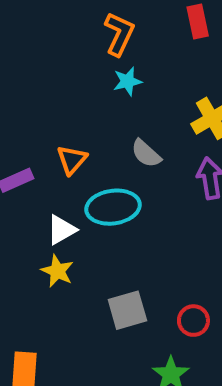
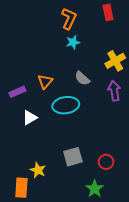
white triangle: (61, 230) -> (30, 118), moved
yellow star: (57, 271) -> (38, 170), moved

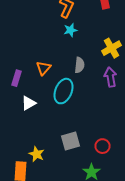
gray semicircle: (82, 78) -> (80, 65), turned -126
purple rectangle: (17, 92) -> (16, 78), turned -49
cyan ellipse: (66, 105) -> (64, 91), turned -60

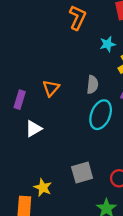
cyan star: (70, 30) -> (108, 44), moved
cyan ellipse: (64, 91) -> (101, 115), moved

